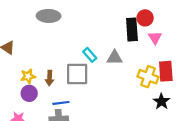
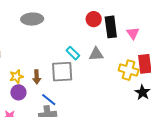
red circle: (145, 18) -> (94, 19), moved
blue line: (61, 103) -> (49, 100), turned 49

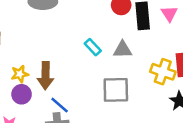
pink triangle: (133, 33) -> (169, 14), moved
gray square: (62, 72) -> (116, 90), moved
brown arrow: (37, 77) -> (45, 76), size x1.5

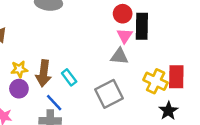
pink triangle: (169, 14) -> (125, 36), moved
cyan rectangle: (93, 47) -> (69, 77), moved
gray square: (116, 90) -> (109, 94), turned -32

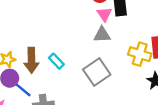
blue line: (54, 103) -> (23, 90), moved

